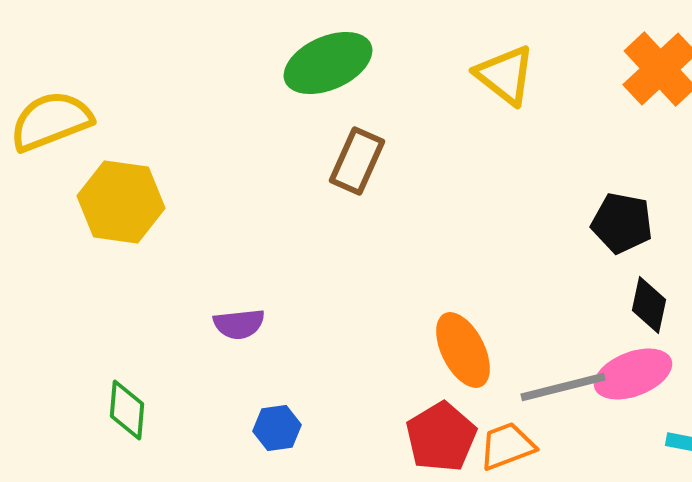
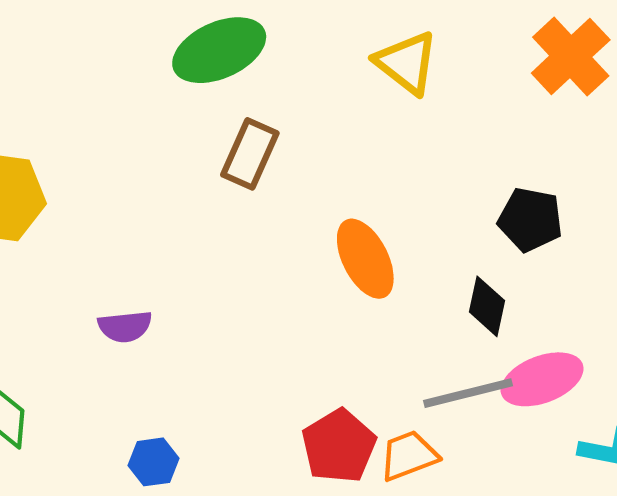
black diamond: (649, 305) -> (487, 306), moved
orange ellipse: (463, 350) -> (365, 259), moved
blue hexagon: (277, 428) -> (154, 462), moved

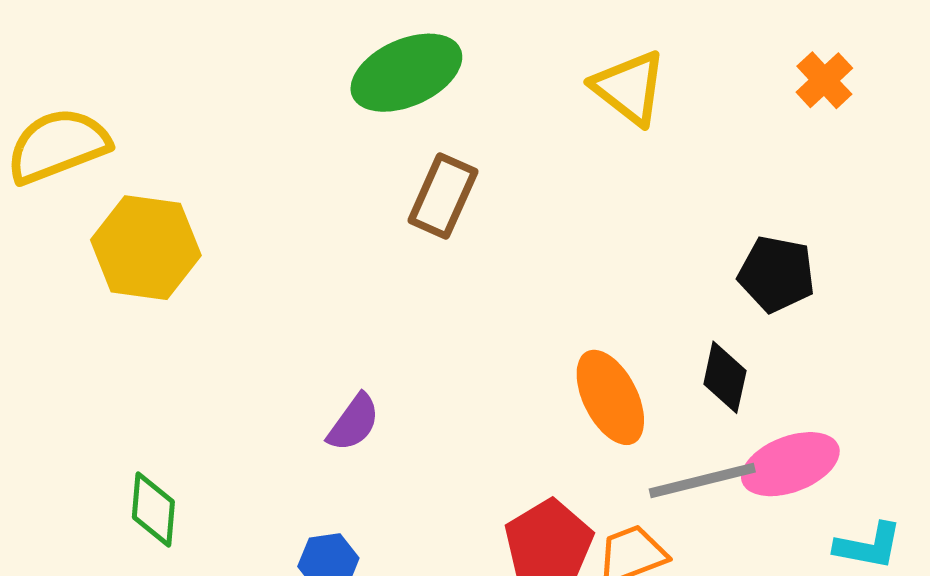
orange cross: (571, 56) -> (824, 80), size x0.6
orange ellipse: (365, 259) -> (610, 397), moved
purple semicircle: (125, 326) -> (354, 423), moved, turned -48

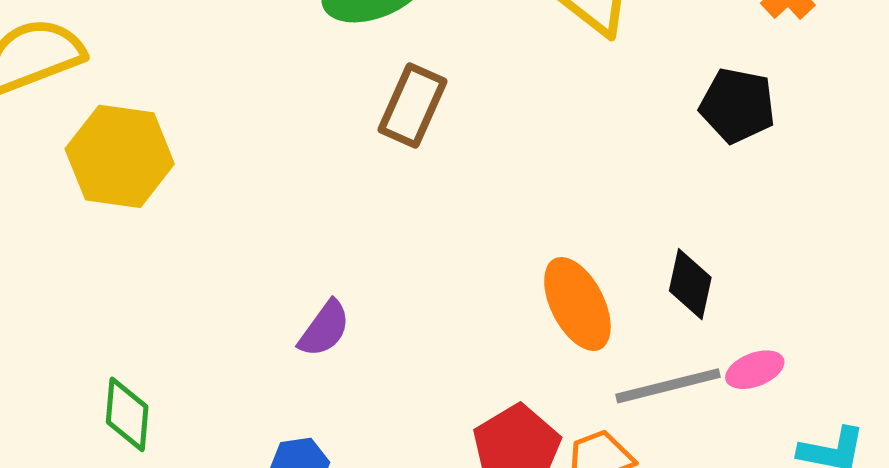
black pentagon: (777, 274) -> (737, 105), moved
pink ellipse: (790, 464) -> (755, 370), size x0.6

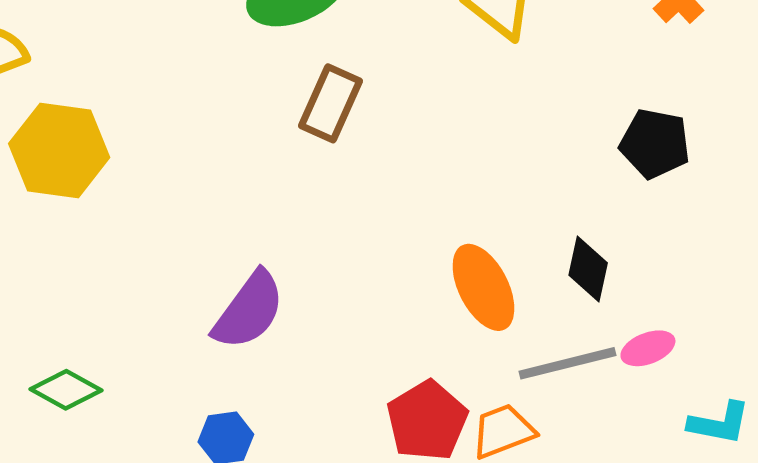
black pentagon: (737, 105) -> (655, 144), moved
purple semicircle: (324, 329) -> (249, 310), size x1.5
green diamond: (127, 414) -> (66, 390), turned -66

